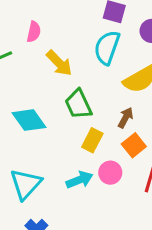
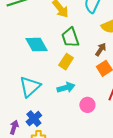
yellow rectangle: (92, 140) -> (66, 62), moved
pink circle: (110, 173) -> (87, 105), moved

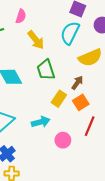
yellow rectangle: (66, 62) -> (59, 99), moved

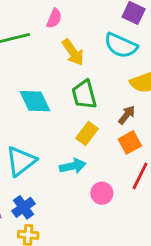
cyan semicircle: (70, 33) -> (121, 46), turned -95
yellow rectangle: (59, 99) -> (87, 134), moved

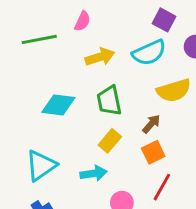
cyan semicircle: (121, 46) -> (149, 53), turned -52
yellow arrow: (73, 52) -> (100, 57), turned -76
cyan diamond: (35, 101) -> (58, 105), turned -60

